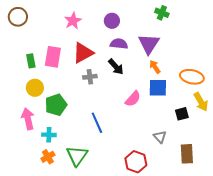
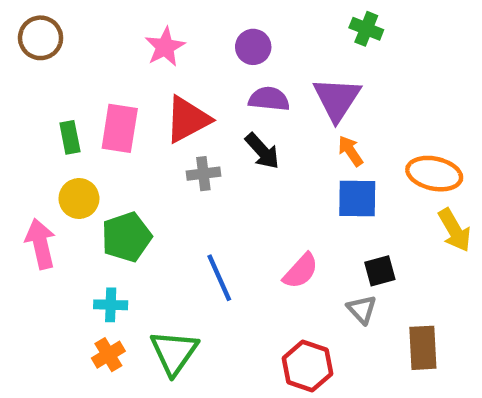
pink semicircle: (133, 99) -> (301, 271), moved
black square: (182, 114) -> (380, 271), moved
pink arrow: (28, 119) -> (41, 244), moved

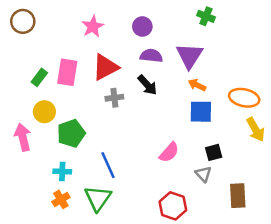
green rectangle: (70, 137) -> (39, 77), turned 48
orange arrow: (350, 151) -> (197, 85), turned -30
blue line: (219, 278) -> (108, 165), moved

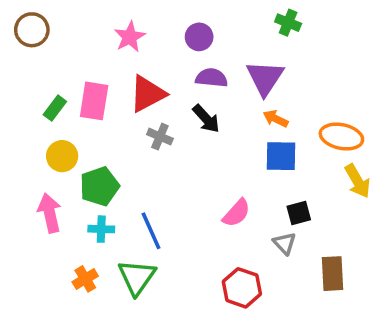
gray cross: (114, 98) -> (160, 137), turned 30
pink arrow: (23, 137) -> (50, 213), moved
cyan cross: (62, 172) -> (101, 229), moved

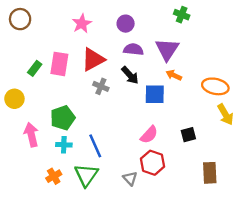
yellow circle: (62, 156) -> (14, 99), moved
blue square: (281, 156) -> (155, 94), moved
gray triangle: (285, 243) -> (130, 178), moved
red hexagon: (242, 288) -> (152, 163), moved

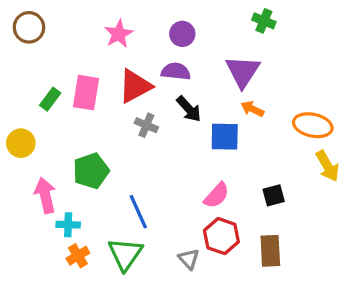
purple semicircle: (133, 49) -> (176, 71), moved
cyan cross: (64, 145) -> (68, 225), moved
brown rectangle: (210, 173) -> (270, 251), moved

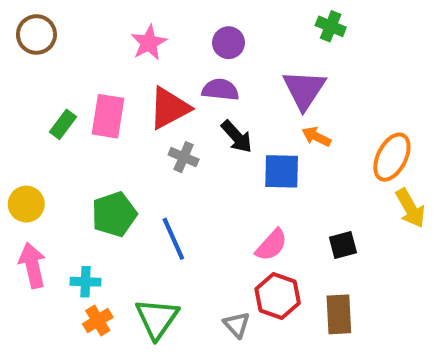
orange ellipse: (313, 125) -> (392, 157), turned -75
yellow circle: (21, 143) -> (26, 204), moved
pink arrow: (45, 195) -> (32, 265), moved
blue line: (138, 212) -> (173, 239), moved

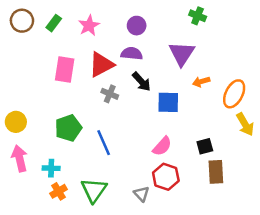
green rectangle: (63, 124) -> (54, 23), moved
orange arrow: (316, 137) -> (201, 82), moved, turned -42
brown rectangle: (339, 314) -> (216, 172), moved

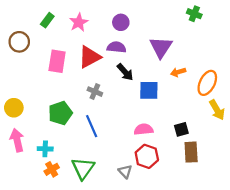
green cross: (198, 16) -> (194, 14), moved
brown circle: (22, 21) -> (19, 42), moved
gray cross: (110, 94) -> (95, 92), moved
pink semicircle: (162, 146) -> (144, 129), turned -138

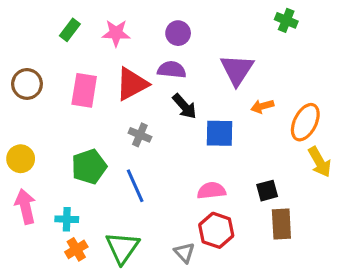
pink star: (79, 22) -> (116, 33), turned 30
brown circle: (19, 42) -> (27, 84), moved

